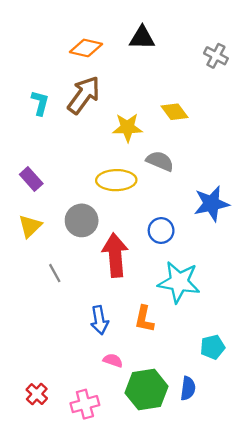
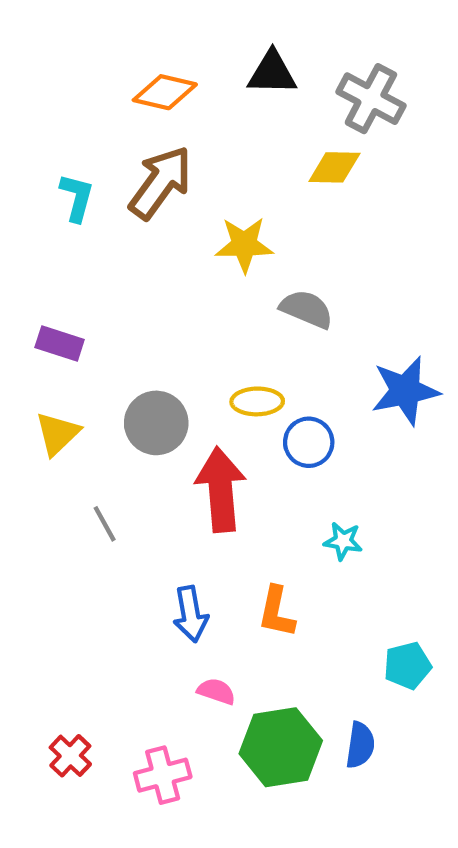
gray cross: (216, 56) -> (371, 99), moved, size x1.4
yellow diamond: (174, 112) -> (334, 167), moved, turned -52
purple rectangle: (31, 179) -> (60, 343), turned -30
yellow ellipse: (116, 180) -> (257, 401), moved, size x0.7
cyan star: (179, 282) -> (343, 541), size x0.5

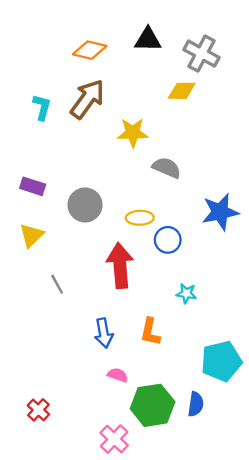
gray circle: (156, 423) -> (85, 205), moved
cyan pentagon: (407, 666) -> (221, 361), size x1.6
pink cross: (163, 775) -> (114, 439), moved, turned -32

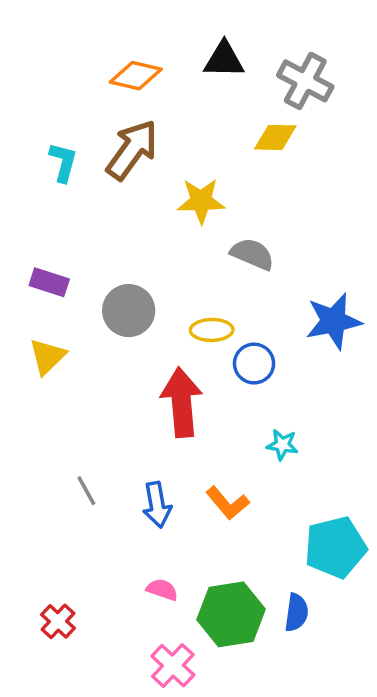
gray line: (57, 284) -> (86, 491), moved
orange L-shape: (150, 332) -> (228, 503), turned -52
pink semicircle: (118, 375) -> (162, 590), moved

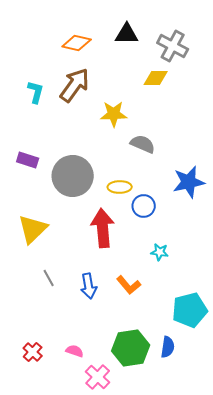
gray circle: (129, 311) -> (73, 176), size x1.4
yellow triangle: (47, 356) -> (33, 229), moved, size x1.4
pink semicircle: (162, 590) -> (75, 351), moved

